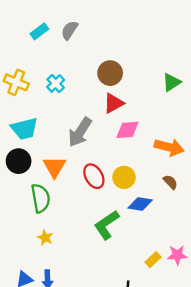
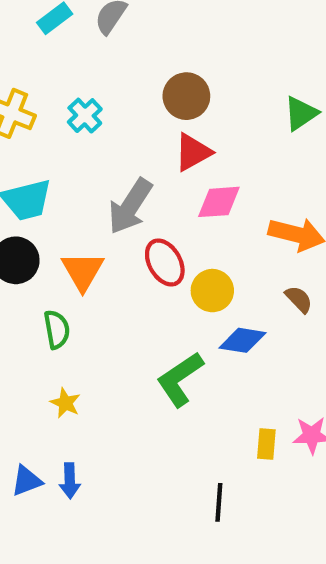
red ellipse: (94, 176) -> (165, 262), moved
green semicircle: (41, 198) -> (57, 329), size x0.7
yellow rectangle: (153, 260) -> (266, 444), turned -42

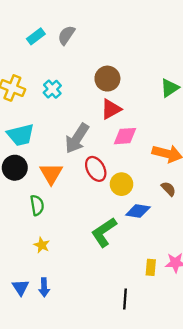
blue triangle: (26, 481) -> (21, 287), turned -42

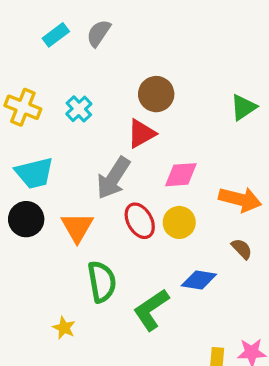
red triangle: (111, 109) -> (141, 134), moved
yellow circle: (121, 184) -> (179, 222), moved
green semicircle: (37, 205) -> (102, 282), moved, size x1.4

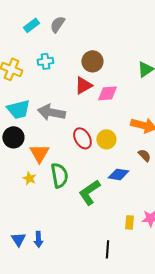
cyan cross: (79, 109) -> (45, 61), moved, turned 35
pink diamond: (181, 175) -> (107, 93), moved
gray arrow: (113, 178) -> (51, 112), moved, turned 68
orange triangle: (77, 227) -> (39, 153), moved
yellow star: (64, 328) -> (29, 178), moved

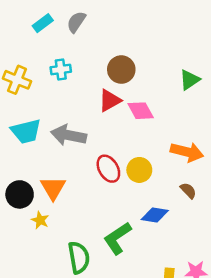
pink diamond: (107, 93) -> (141, 111), turned 65
black circle: (13, 137) -> (20, 194), moved
green semicircle: (59, 175) -> (79, 258), moved

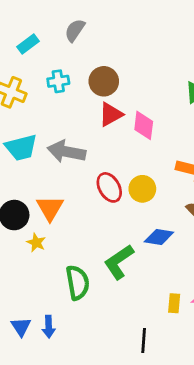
cyan rectangle: (43, 23) -> (28, 44), moved
brown circle: (121, 70) -> (104, 81), moved
pink diamond: (141, 111) -> (144, 125), turned 36

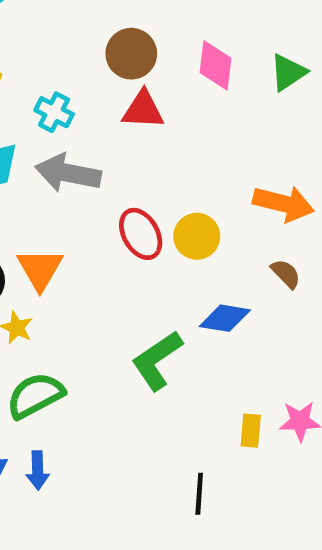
cyan cross: (58, 81) -> (54, 112), moved, turned 35
red triangle: (111, 114) -> (143, 110), turned 32
pink diamond: (144, 125) -> (216, 65), moved
green semicircle: (78, 283) -> (35, 395), moved, turned -108

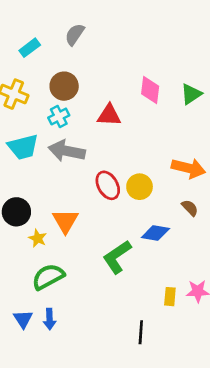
brown circle: (131, 54) -> (64, 86), moved
cyan cross: (54, 112) -> (59, 117), turned 36
orange triangle: (40, 269) -> (65, 221), moved

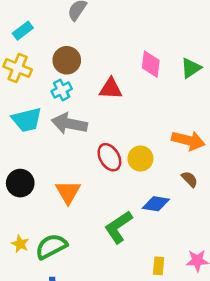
cyan rectangle: (30, 48) -> (23, 31), moved
yellow star: (38, 238) -> (20, 244), moved
yellow rectangle: (170, 297) -> (159, 266), moved

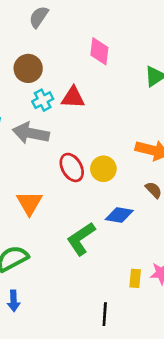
pink diamond: (151, 64) -> (99, 51), moved
cyan cross: (62, 90) -> (43, 100), moved
yellow rectangle: (159, 266) -> (135, 278), moved

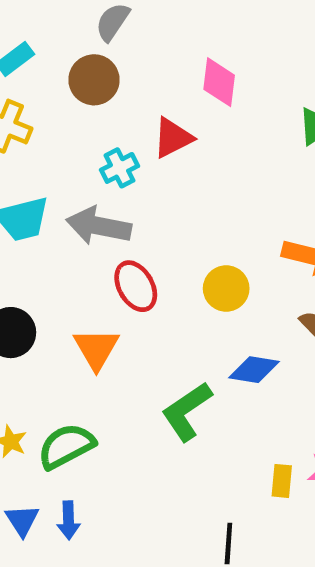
brown circle: (28, 68) -> (94, 80), moved
red triangle: (73, 97) -> (173, 138), moved, turned -30
red ellipse: (72, 167) -> (136, 286), moved

